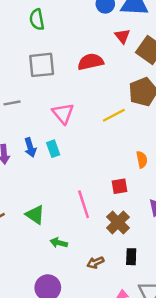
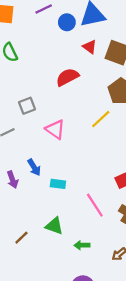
gray square: (42, 65) -> (27, 106), moved, size x0.7
cyan rectangle: (53, 149) -> (58, 184), moved, turned -48

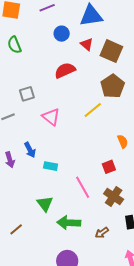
blue circle: (67, 22) -> (62, 34), moved
green triangle: (54, 226) -> (45, 204), turned 30
brown line: (21, 238) -> (16, 229), moved
green arrow: (82, 245) -> (69, 223), size x1.6

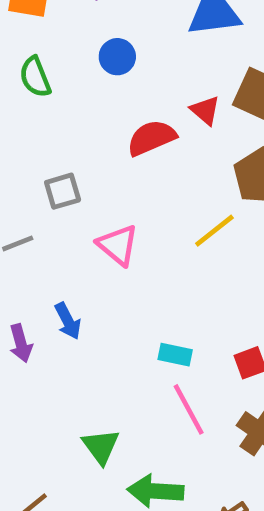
blue circle: (62, 34) -> (117, 57), moved
red triangle: (87, 44) -> (205, 110), moved
cyan rectangle: (51, 166) -> (175, 355), moved

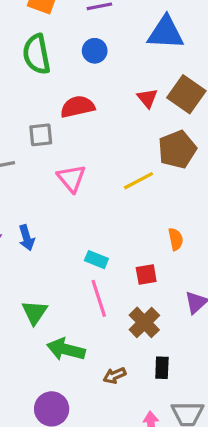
green semicircle: (35, 77) -> (37, 54), size x1.4
red semicircle: (151, 138) -> (77, 107), moved
blue arrow: (68, 321) -> (27, 238), moved

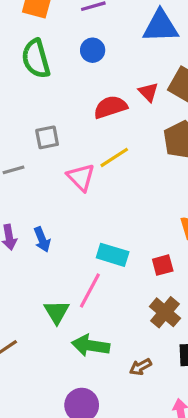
red semicircle: (77, 107) -> (110, 107), moved
yellow line: (139, 181) -> (114, 157), moved
cyan rectangle: (96, 260) -> (113, 255), size x1.4
pink line: (99, 298) -> (90, 291), moved, turned 51

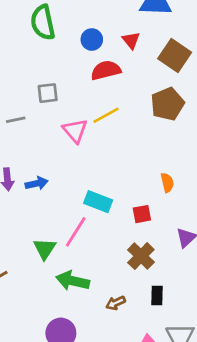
blue circle: (93, 50) -> (92, 40), moved
red triangle: (148, 92) -> (131, 40), moved
blue arrow: (42, 239) -> (37, 183), turned -85

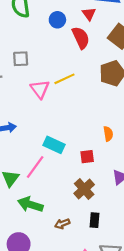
red triangle: (131, 40) -> (89, 14), moved
red semicircle: (106, 70) -> (81, 38), moved, turned 75

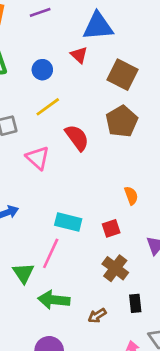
red semicircle: (81, 38) -> (77, 138), moved
yellow line: (64, 79) -> (48, 107), moved

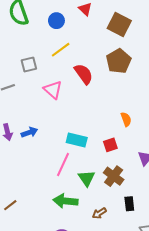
green triangle: (23, 273) -> (87, 178), moved

